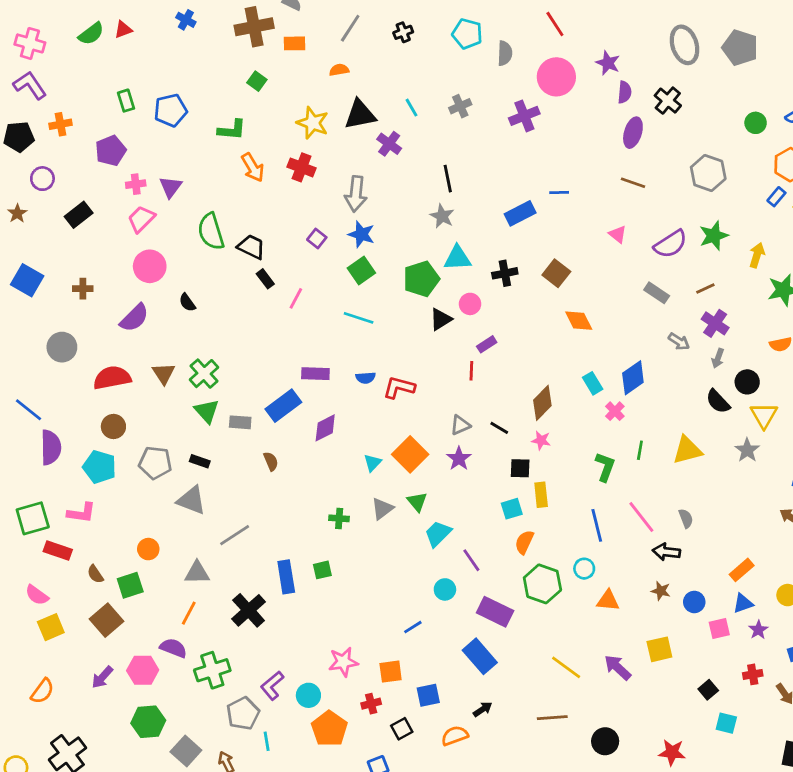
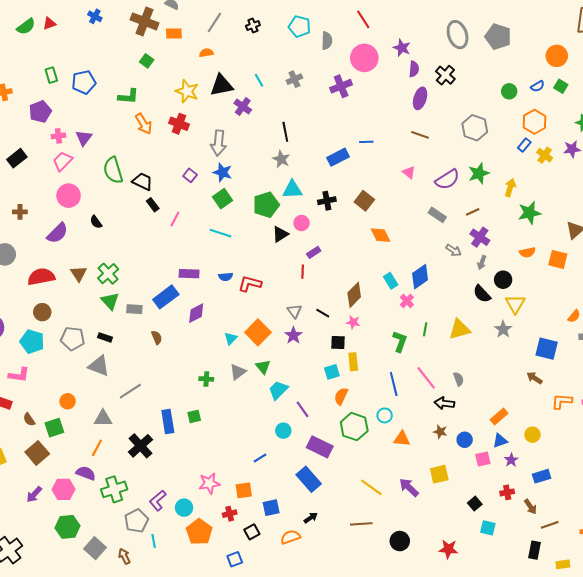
brown cross: (254, 27) -> (145, 21), turned 32
gray triangle: (460, 425) -> (294, 311), turned -42

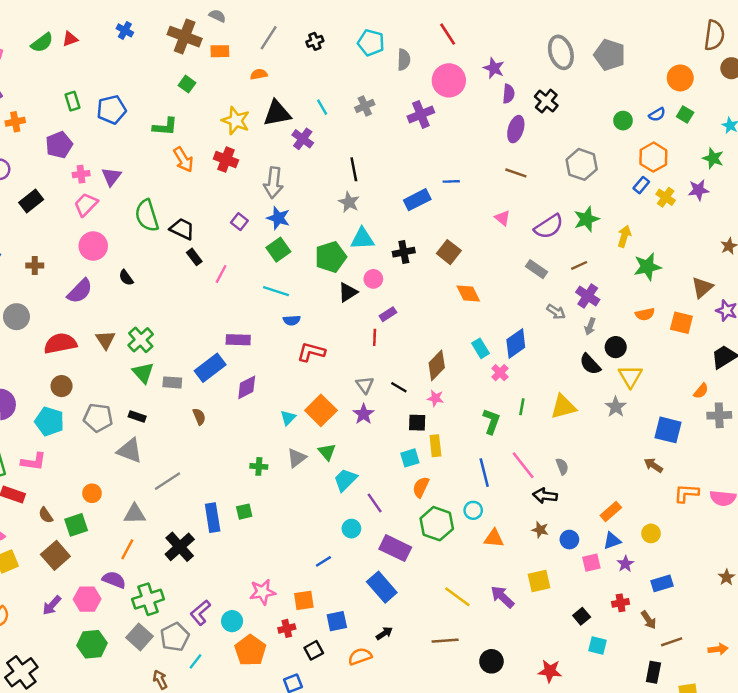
blue semicircle: (226, 277) -> (292, 320), moved
cyan line: (154, 541) -> (196, 661), turned 48
gray square: (95, 548) -> (139, 637), moved

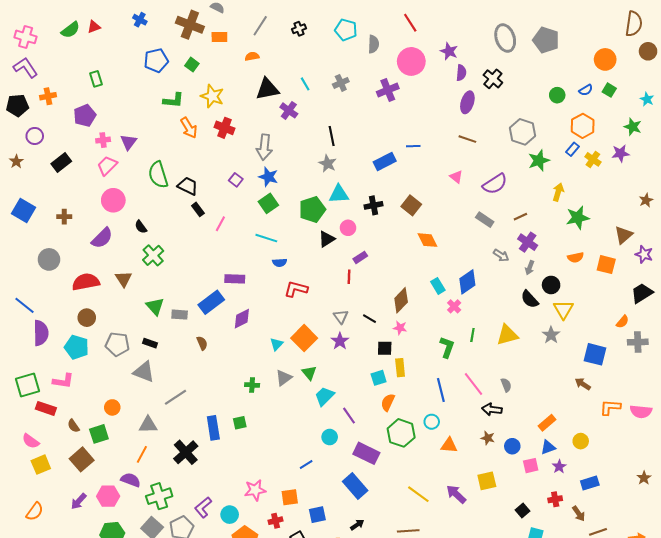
blue pentagon: (111, 110) -> (156, 60), moved
yellow star: (236, 121) -> (212, 96), moved
green star: (586, 219) -> (539, 160), moved
green cross: (141, 340) -> (153, 255), moved

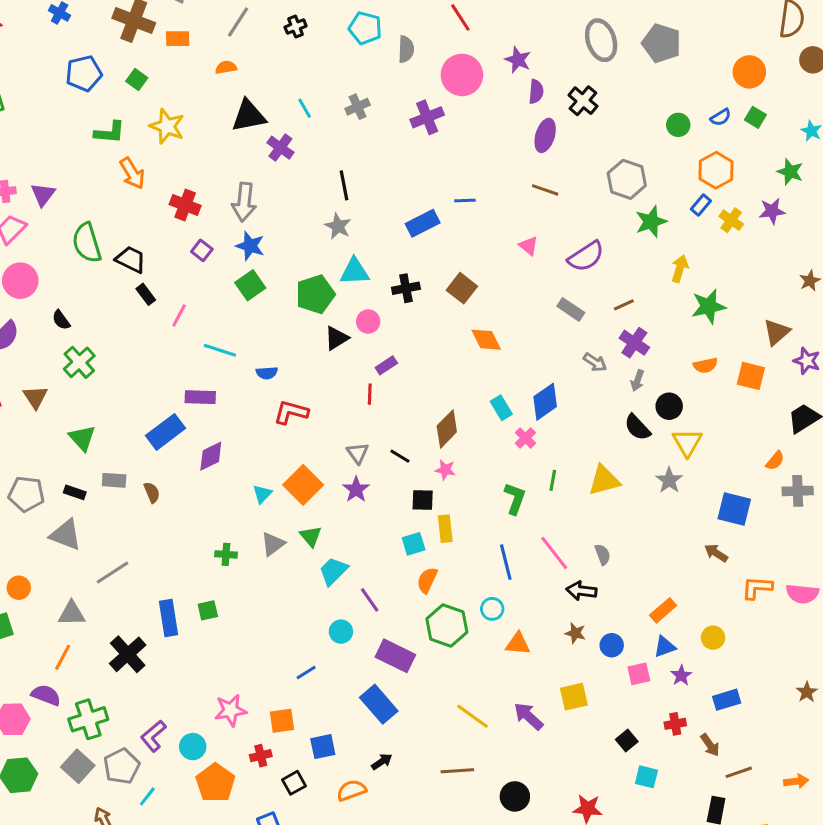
red cross: (225, 128) -> (185, 205), moved
cyan line: (266, 238) -> (220, 350), moved
gray rectangle: (180, 315) -> (114, 480), moved

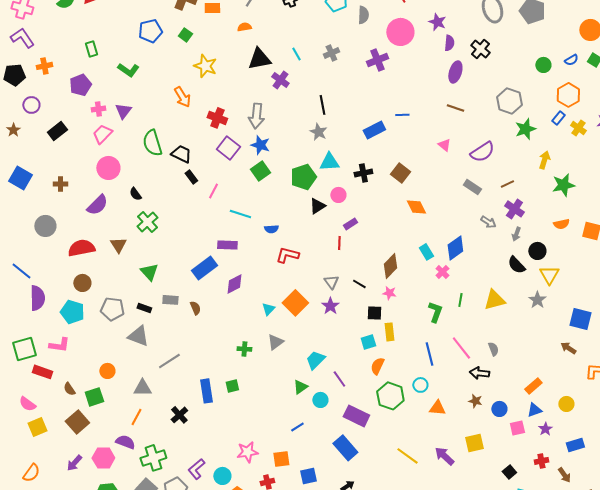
green L-shape: (109, 132) -> (128, 70), moved, turned 30
purple square: (202, 250) -> (228, 148), size x1.6
green triangle: (311, 536) -> (300, 387), moved, turned 35
black cross: (128, 654) -> (179, 415), size x0.7

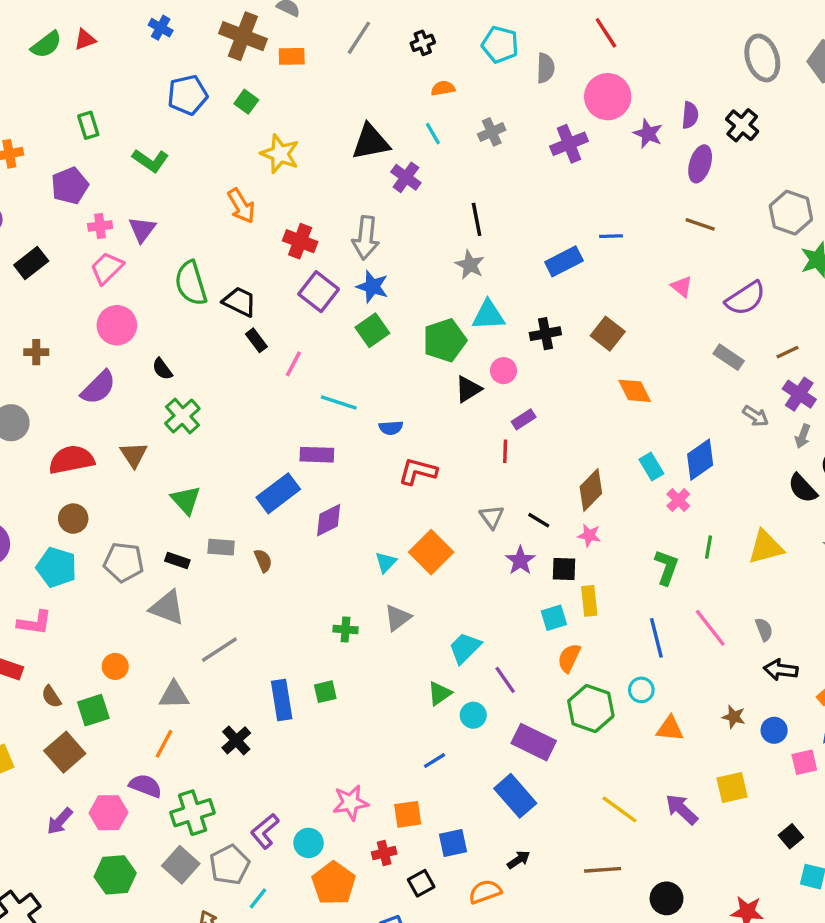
purple star: (437, 22) -> (648, 134), moved
orange semicircle: (244, 27) -> (443, 88), moved
purple star: (330, 306) -> (520, 561), moved
black arrow: (479, 373) -> (781, 670), moved

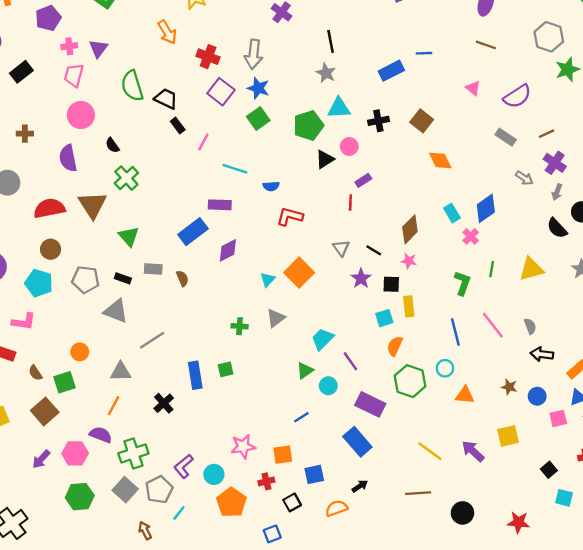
pink trapezoid: (107, 268) -> (74, 75), turned -30
purple semicircle: (98, 387) -> (68, 158), turned 124
brown triangle: (134, 455) -> (93, 205), size x1.5

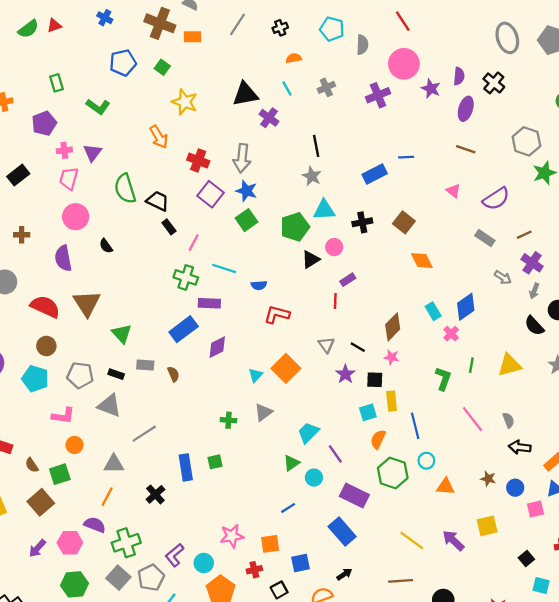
green cross: (126, 178) -> (186, 277), moved, turned -30
red semicircle: (49, 208) -> (45, 307), turned 36
pink L-shape: (24, 322) -> (63, 416), moved
blue line: (455, 332) -> (415, 426), moved

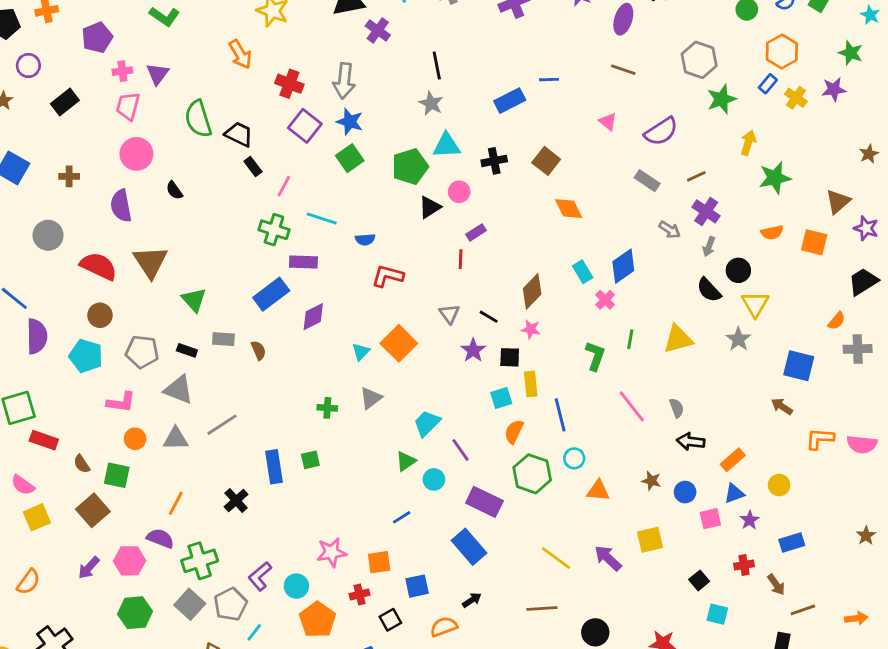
gray triangle: (114, 464) -> (176, 439), moved
green square: (60, 474) -> (117, 475), turned 30

